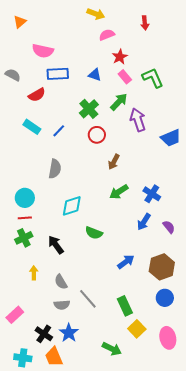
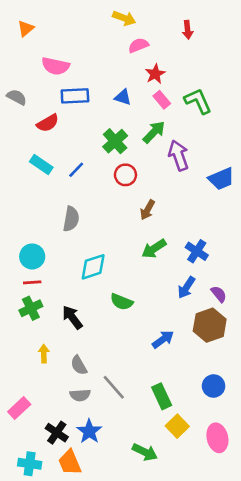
brown hexagon: (162, 267) -> (210, 325), moved

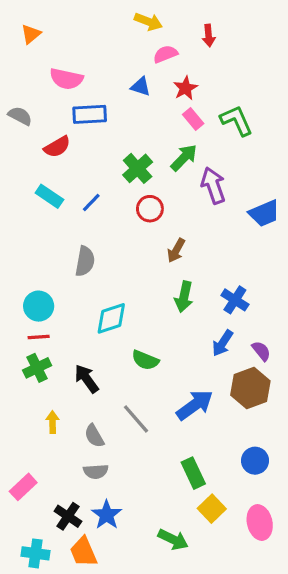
red arrow: (188, 30) -> (209, 36), moved
blue triangle: (123, 97) -> (141, 87), moved
green arrow: (154, 249) -> (184, 297), turned -45
blue arrow: (163, 339) -> (195, 405), size x1.4
gray line: (114, 387) -> (136, 419), moved

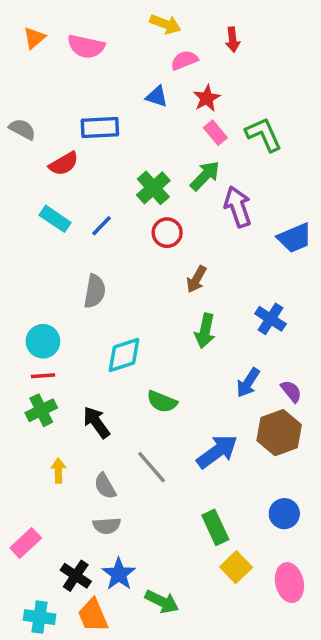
pink semicircle: (66, 79) -> (86, 46), moved
blue cross: (235, 300) -> (271, 319), moved
green arrow: (173, 539) -> (162, 602), moved

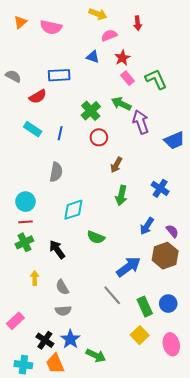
green arrow: (205, 176) -> (121, 104), turned -108
blue line: (102, 226) -> (60, 133), turned -32
gray line: (152, 467) -> (112, 295), moved
green rectangle: (215, 527) -> (145, 307), moved

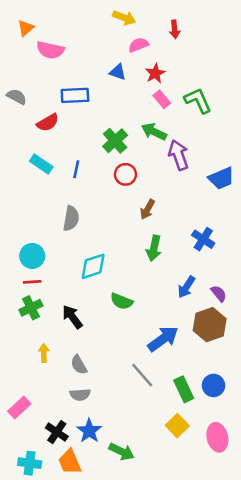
pink semicircle: (51, 27) -> (50, 50), moved

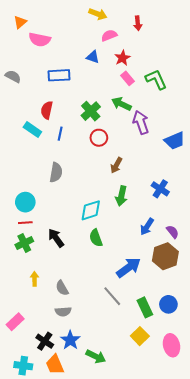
red semicircle: (48, 123) -> (47, 110), moved, turned 132
cyan diamond: (93, 266) -> (91, 210), moved
green semicircle: (122, 301) -> (96, 238), turned 48
black arrow: (72, 317) -> (56, 238), moved

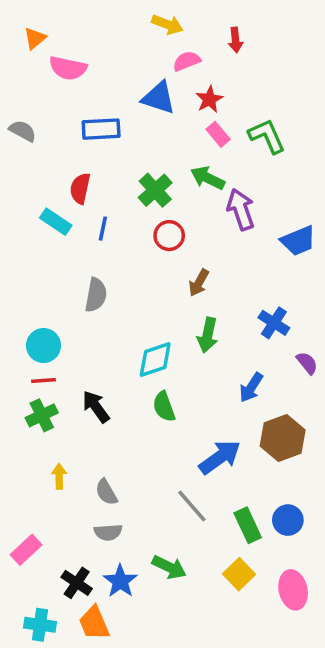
blue triangle: (93, 57) -> (159, 98), size x1.5
purple semicircle: (173, 232) -> (307, 363), moved
green arrow: (96, 356) -> (169, 567), moved

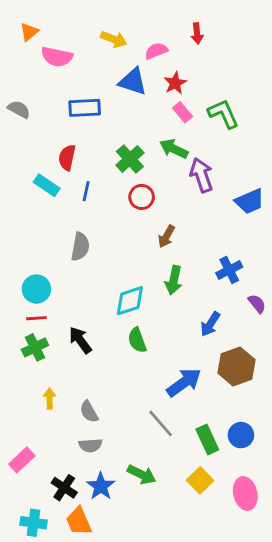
yellow arrow: (167, 24) -> (114, 39), moved
blue cross: (274, 323) -> (229, 270), turned 30

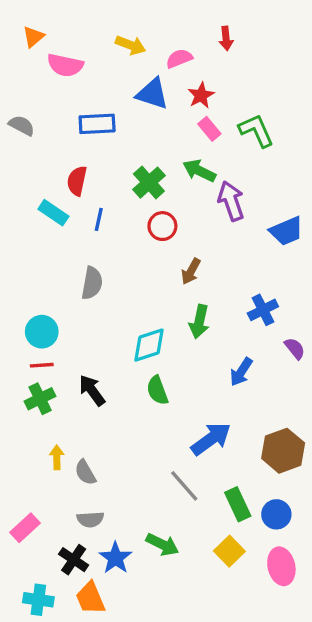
brown hexagon: (237, 366) -> (283, 451), moved
gray semicircle: (89, 412) -> (85, 472), moved
blue circle: (241, 435) -> (276, 514), moved
gray semicircle: (90, 445) -> (90, 519), moved

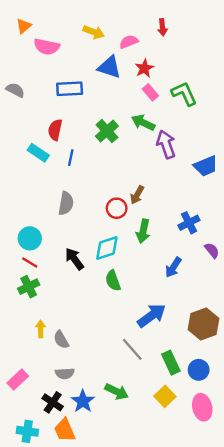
red circle: (162, 226) -> (117, 208), moved
red line: (42, 365) -> (30, 262), turned 35
black arrow: (92, 390) -> (74, 259), moved

